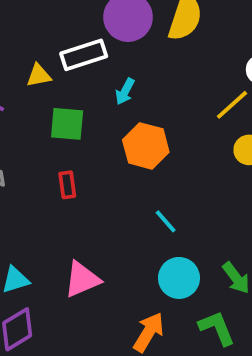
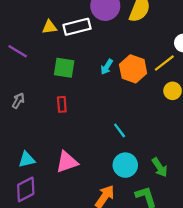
yellow triangle: (39, 75) -> (49, 27), moved
cyan arrow: (125, 91) -> (107, 67), moved
orange hexagon: (146, 146) -> (133, 69), moved

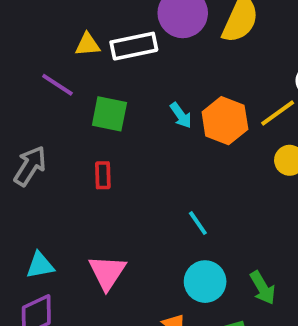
purple line: (18, 51) -> (57, 85), moved
cyan arrow: (107, 67) -> (181, 115), turned -70
gray arrow: (18, 101) -> (30, 166), size x1.5
pink triangle: (67, 162) -> (107, 272), turned -40

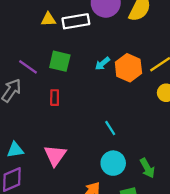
purple line: (57, 85) -> (28, 67), moved
cyan arrow: (181, 115) -> (102, 64), turned 84

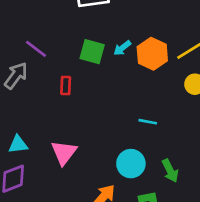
green square: (60, 61) -> (92, 52), moved
cyan line: (110, 128) -> (148, 122), moved, turned -49

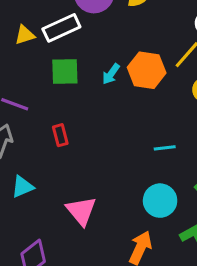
green square: (92, 52) -> (65, 72), moved
cyan triangle: (18, 144) -> (22, 187), moved

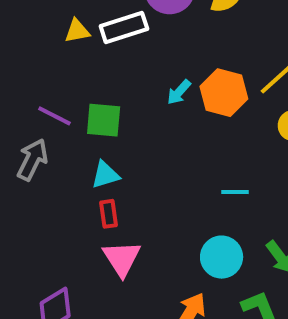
green square: (65, 72) -> (104, 120), moved
red rectangle: (60, 135) -> (109, 214), moved
cyan triangle: (22, 187) -> (105, 175), moved

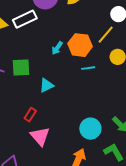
cyan triangle: (105, 175) -> (46, 85), moved
cyan line: (235, 192) -> (88, 68), moved
red rectangle: (109, 214) -> (30, 115), turned 48

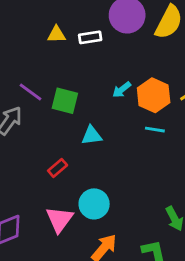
white rectangle: (25, 19) -> (90, 37), size x0.7
cyan circle: (90, 129) -> (94, 204), moved
pink triangle: (40, 136) -> (59, 219), moved

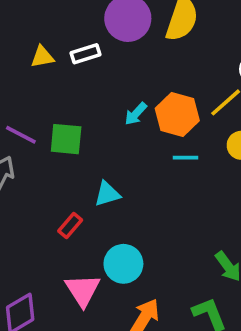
cyan triangle: (92, 135) -> (107, 194), moved

